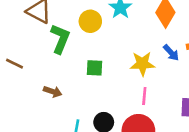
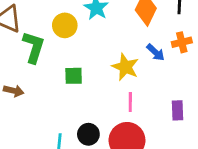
yellow star: (142, 64) -> (125, 67), turned 30
brown arrow: (53, 92) -> (14, 91), moved

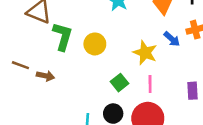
yellow circle: (65, 25) -> (95, 44), moved
green square: (74, 76) -> (120, 83), moved, turned -36

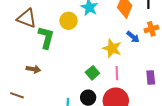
yellow circle: (95, 44) -> (69, 21), moved
brown line: (20, 65) -> (17, 95), moved

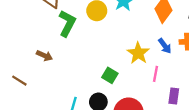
green square: (92, 73) -> (110, 75), turned -32
pink line: (117, 73) -> (155, 74), moved

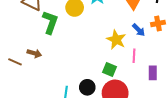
green square: (110, 75) -> (110, 69), moved
brown line: (19, 81) -> (15, 62), moved

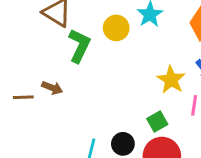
brown line: (15, 62) -> (23, 97), turned -32
green square: (110, 69) -> (157, 122), turned 32

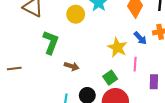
green L-shape: (79, 46) -> (51, 42), moved
brown arrow: (52, 88) -> (72, 66), moved

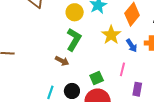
green L-shape: (51, 42) -> (74, 40), moved
yellow star: (117, 47) -> (111, 35), moved

